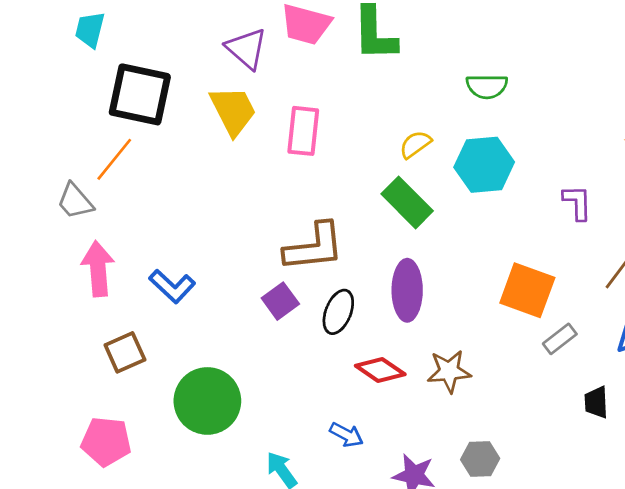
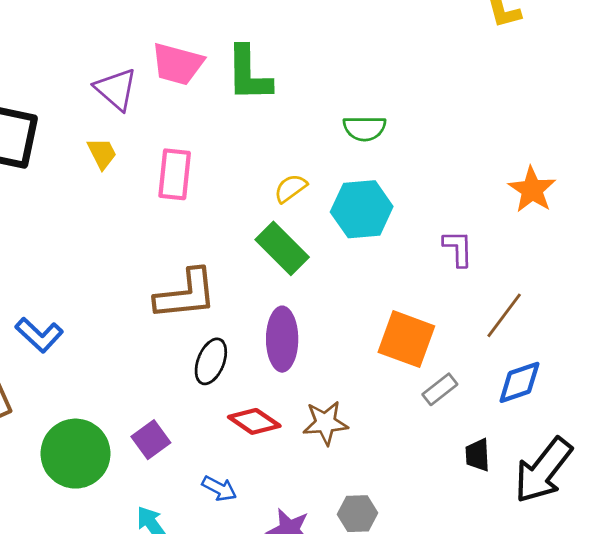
yellow trapezoid: (233, 111) -> (102, 153), size x0.6
purple square: (280, 301) -> (151, 440), moved

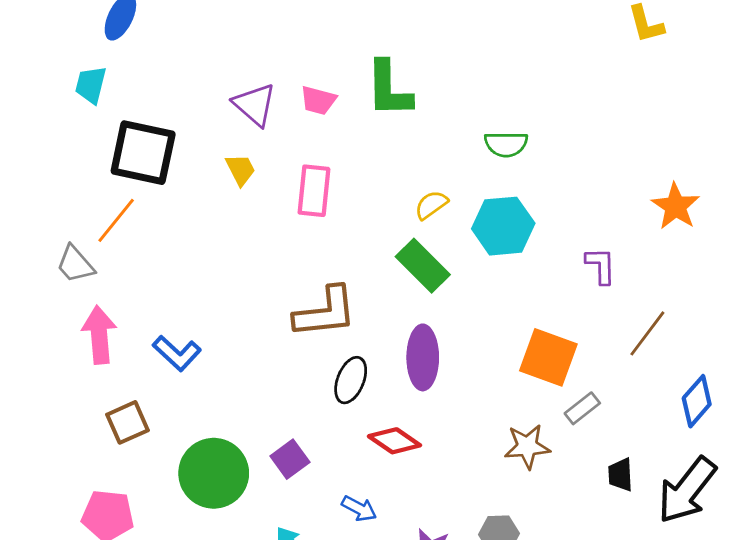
pink trapezoid: (177, 64) -> (318, 100), moved, size x0.7
blue diamond: (519, 382) -> (697, 401), moved, turned -30
brown star: (325, 423) -> (527, 446), moved

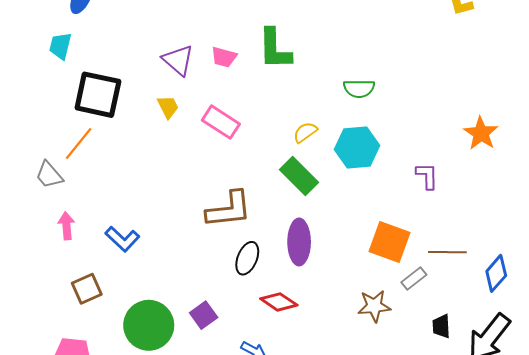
pink rectangle: (314, 191) -> (221, 122), turned -63
brown line: (647, 333) -> (447, 252), moved, turned 54
pink arrow: (99, 335) -> (66, 226), size x0.7

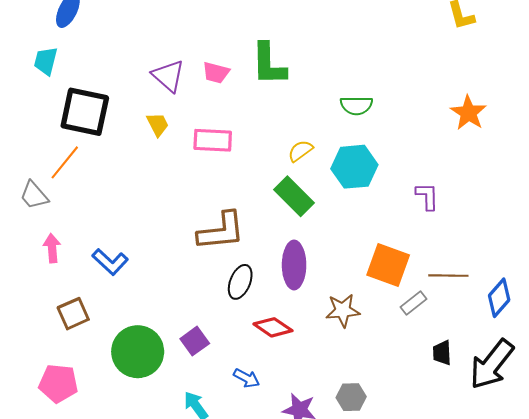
pink rectangle: (221, 122) -> (213, 140), turned -30
orange star: (481, 133) -> (468, 113), moved
brown star: (374, 306) -> (343, 310), moved

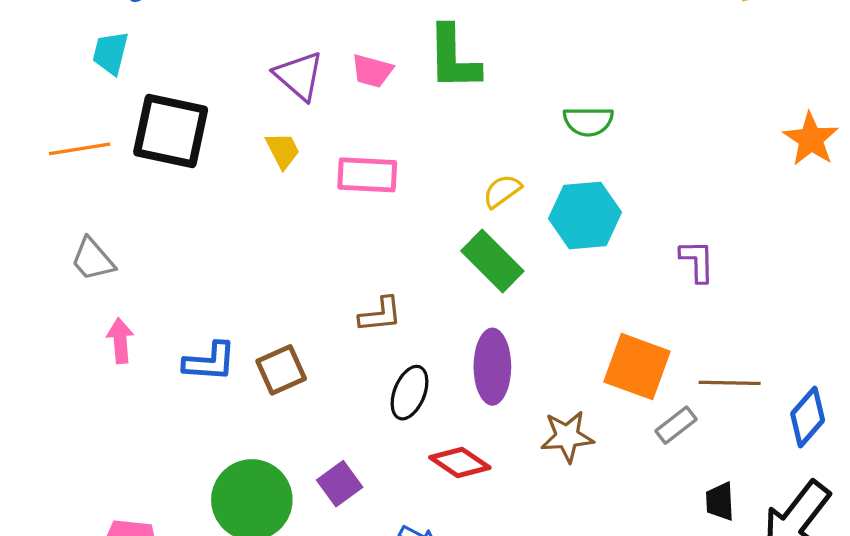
orange star: (468, 113) -> (811, 139), moved
orange line: (65, 162) -> (80, 149), moved, turned 42
brown L-shape: (221, 231) -> (380, 315), size x0.6
blue L-shape: (110, 262) -> (210, 362), turned -39
brown square: (73, 314) -> (281, 370), moved

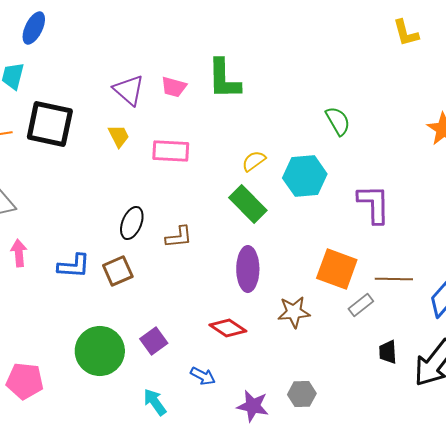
green semicircle: (588, 121) -> (338, 121), moved, turned -120
purple L-shape: (697, 261) -> (374, 204), size x1.5
black ellipse: (409, 393) -> (132, 223), moved

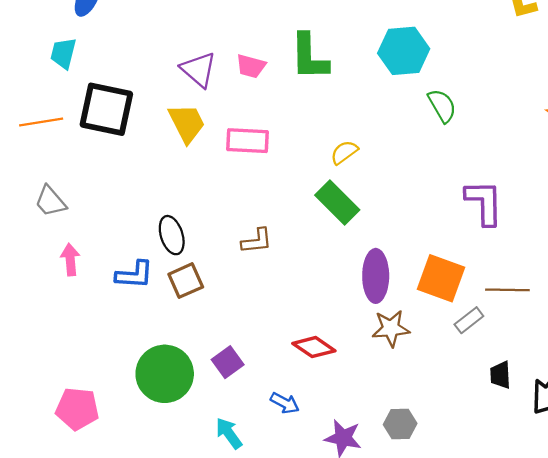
yellow trapezoid: (119, 136) -> (187, 123), size x1.5
cyan hexagon: (305, 176) -> (404, 51), moved
black ellipse: (132, 223) -> (172, 235), moved, turned -40
purple ellipse: (248, 269) -> (376, 276), moved

